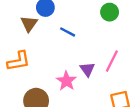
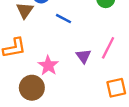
pink star: (66, 81) -> (48, 65), moved

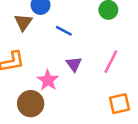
purple triangle: (83, 56) -> (74, 64), moved

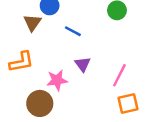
pink line: (111, 62) -> (119, 75), moved
pink star: (48, 80) -> (57, 80), turned 30

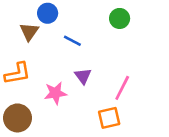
brown circle: (40, 103) -> (17, 118), moved
orange square: (128, 103) -> (109, 118), moved

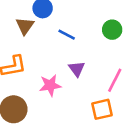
green circle: (120, 18) -> (112, 30), moved

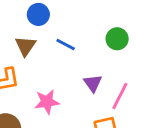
brown triangle: (25, 26) -> (25, 46), moved
purple triangle: (77, 69) -> (93, 83), moved

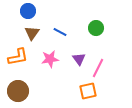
blue circle: (38, 14) -> (28, 11), moved
pink star: (47, 102) -> (50, 59), moved

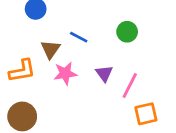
brown triangle: (32, 33) -> (50, 49), moved
orange square: (88, 91) -> (146, 114), moved

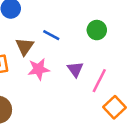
orange square: (146, 114) -> (114, 107), turned -30

